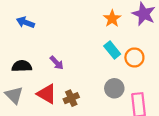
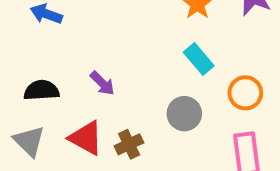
orange circle: (134, 57) -> (245, 93), moved
gray circle: (114, 88) -> (184, 114), moved

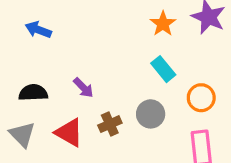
brown cross: (129, 144) -> (110, 124), moved

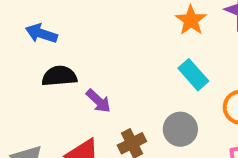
black semicircle: (33, 93) -> (59, 76), moved

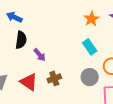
black semicircle: (59, 76) -> (21, 40), turned 96
gray circle: (180, 129) -> (90, 77), moved

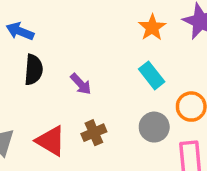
purple arrow: (40, 55) -> (81, 84), moved

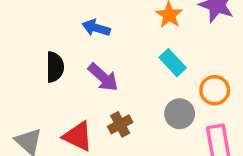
blue arrow: (20, 31) -> (96, 28), moved
purple arrow: (81, 84) -> (103, 77), size x1.4

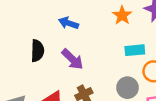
cyan rectangle: (173, 63) -> (135, 50), moved, turned -54

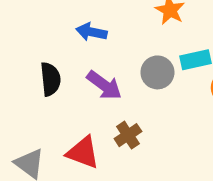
gray circle: (127, 88) -> (157, 72), moved

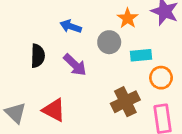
gray circle: (157, 72) -> (109, 42), moved
brown cross: (128, 135) -> (125, 102), moved, size x1.5

